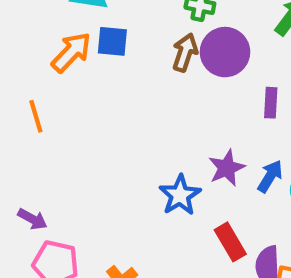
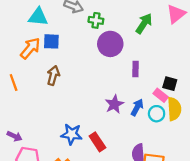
brown arrow: (185, 52) -> (53, 75), moved
blue star: (180, 195) -> (72, 134), moved, turned -30
red rectangle: (230, 242) -> (97, 142), moved

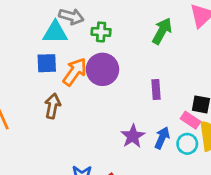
cyan triangle: (38, 17) -> (55, 32), moved
purple circle: (110, 44) -> (102, 69), moved
orange arrow: (30, 48) -> (75, 72), moved

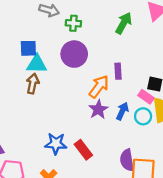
cyan triangle: (55, 32) -> (37, 64), moved
orange arrow: (75, 72) -> (99, 87), moved

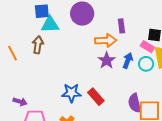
brown arrow: (33, 84) -> (38, 45), moved
orange arrow: (99, 87) -> (106, 40), turned 55

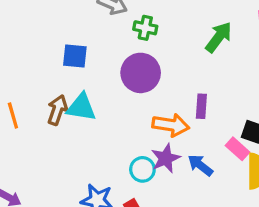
cyan triangle: (50, 25) -> (81, 107), moved
blue arrow: (128, 61) -> (200, 165), turned -84
cyan circle: (146, 64) -> (142, 169), moved

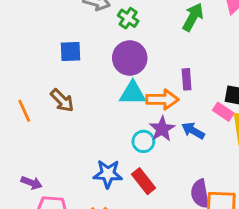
green cross: (145, 28) -> (128, 18), turned 30
cyan triangle: (81, 107) -> (133, 93), moved
brown arrow: (57, 110) -> (62, 100), turned 125

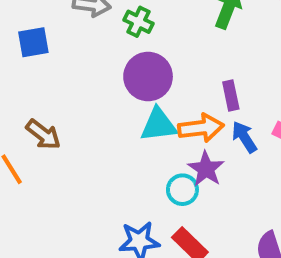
blue square: (71, 52) -> (33, 42), moved
brown arrow: (62, 100) -> (43, 135), moved
blue arrow: (193, 131) -> (244, 137), moved, turned 35

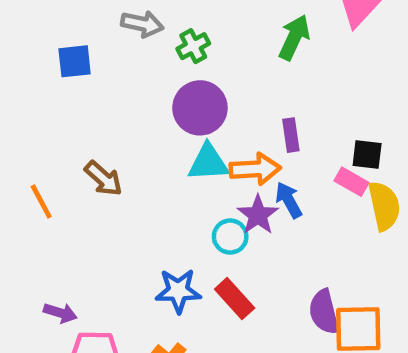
green cross: (139, 22) -> (193, 46), turned 32
brown arrow: (43, 135) -> (104, 179), moved
blue arrow: (244, 137) -> (289, 200), moved

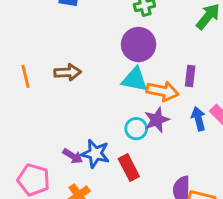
brown arrow: (104, 179) -> (68, 72), turned -60
blue arrow: (289, 200) -> (198, 119), moved
purple arrow: (60, 313) -> (73, 156), moved

